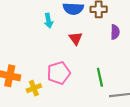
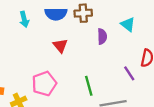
cyan arrow: (48, 21) -> (24, 19), moved

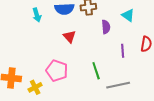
purple line: (129, 73) -> (123, 51), moved, turned 32
pink pentagon: (44, 84) -> (57, 71), turned -30

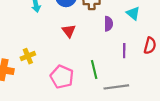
pink pentagon: (57, 71) -> (62, 77), moved
yellow cross: (35, 87) -> (28, 56), moved

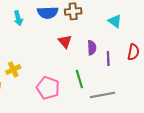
purple semicircle: (108, 24) -> (92, 48), moved
red triangle: (69, 31) -> (65, 42), moved

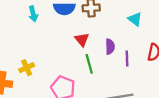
green line: (79, 79) -> (89, 64), moved

